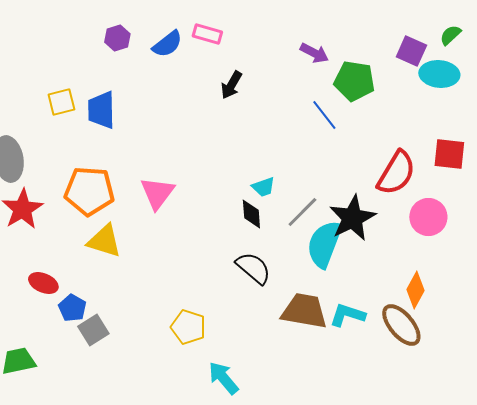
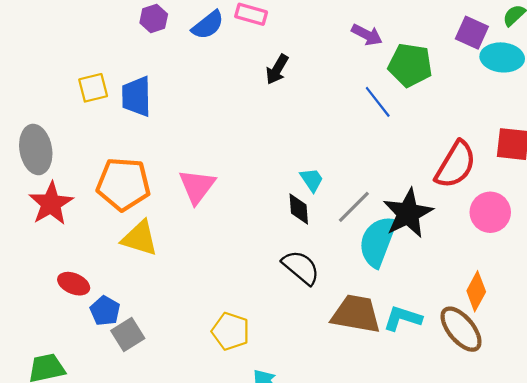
cyan trapezoid: (263, 187) -> (312, 180), turned -105

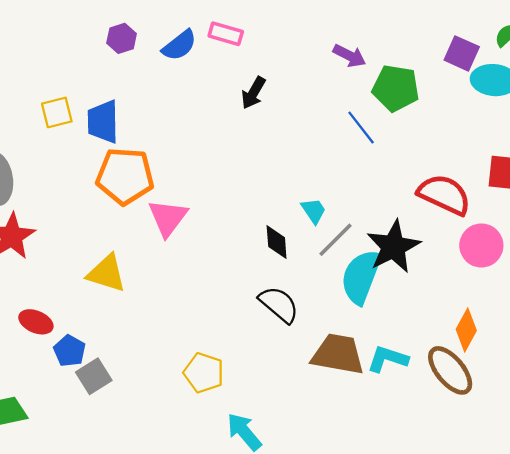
red semicircle: (456, 165) -> (444, 195), turned -96
cyan trapezoid: (312, 180) -> (314, 211), moved
orange pentagon: (123, 184) -> (125, 176), moved

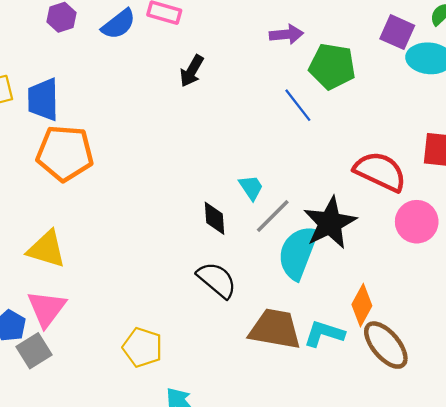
purple arrow: (349, 56) -> (286, 34), turned -32
pink triangle: (168, 218) -> (47, 309), moved
orange diamond: (466, 330) -> (362, 305), moved

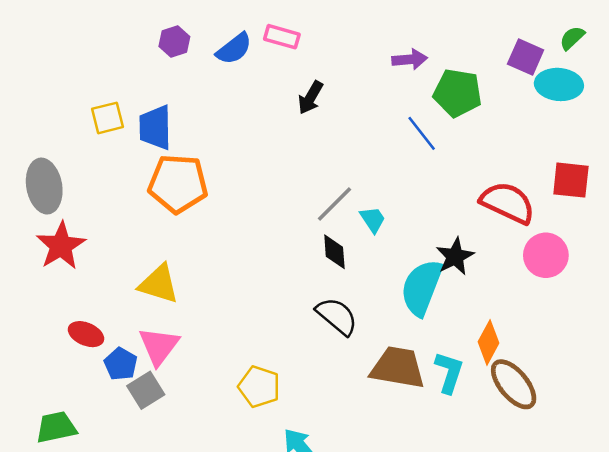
gray line: (273, 216) -> (334, 204), moved
black star: (330, 223) -> (455, 256), size x0.7
cyan L-shape: (324, 334) -> (449, 372), turned 90

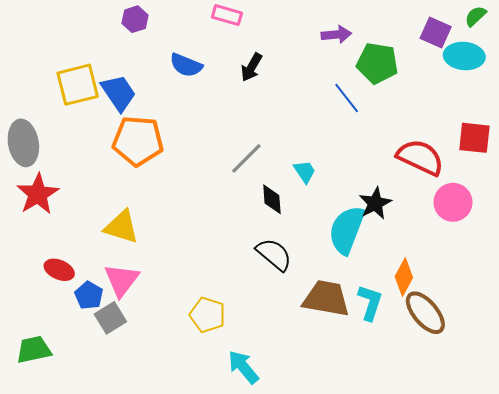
blue semicircle: (234, 49) -> (186, 65), moved, turned 60
yellow square: (107, 118) -> (78, 85), size x1.5
blue trapezoid: (155, 127) -> (119, 93), turned 147
gray line: (334, 204) -> (246, 158), moved

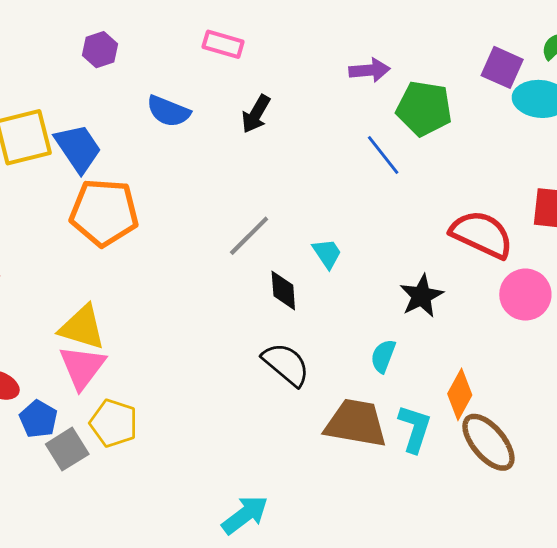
cyan semicircle: (347, 230) -> (383, 356), moved, size x0.5
pink triangle: (122, 280) -> (82, 367), moved
yellow pentagon: (208, 315) -> (114, 423), moved
cyan arrow: (243, 367) -> (245, 515), turned 93

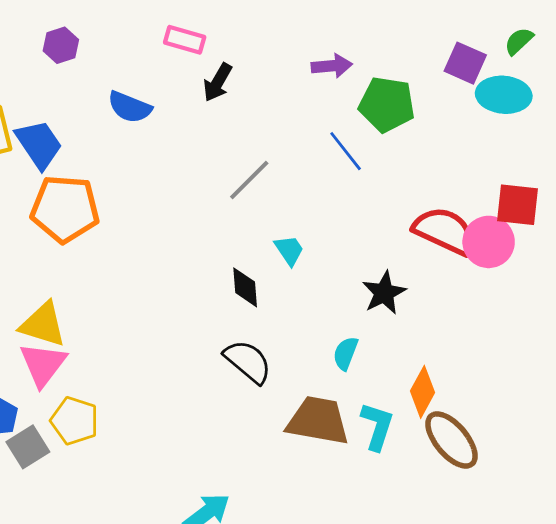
black arrow: (256, 114) -> (218, 82), moved
gray line: (249, 236) -> (249, 180), moved
pink circle: (525, 295) -> (489, 242), moved

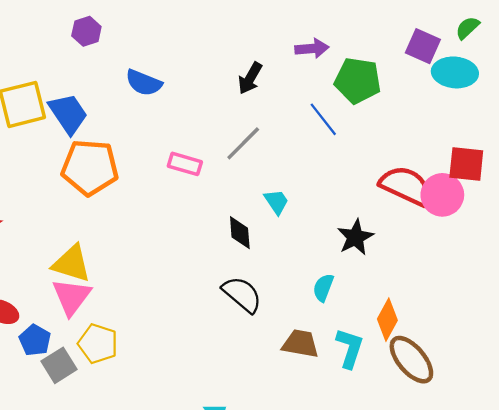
pink rectangle: (185, 40) -> (185, 164), moved
black arrow: (218, 82) -> (250, 78), moved
brown trapezoid: (318, 421) -> (300, 344), size x0.7

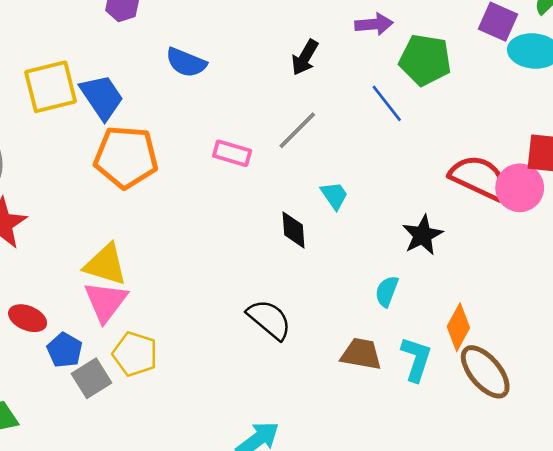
black semicircle: (242, 294) -> (269, 319), moved

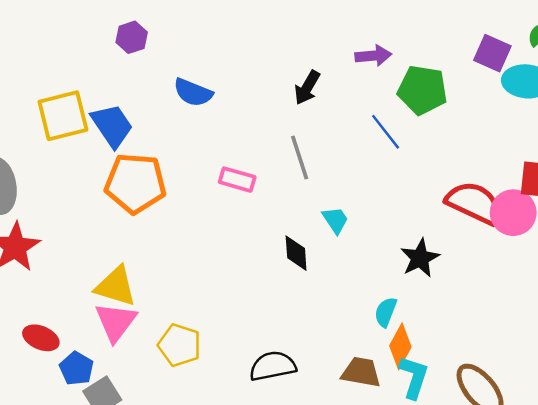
gray line: (297, 130) -> (300, 157), turned -63
black semicircle: (269, 319) -> (273, 366), moved, turned -51
orange diamond: (458, 327) -> (400, 346), moved
yellow pentagon: (135, 354) -> (180, 345), moved

